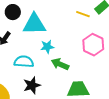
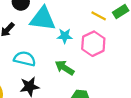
pink hexagon: (93, 45) -> (93, 44), moved
cyan star: (47, 47) -> (65, 36), moved

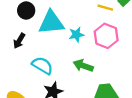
cyan semicircle: (25, 59) -> (42, 66), turned 30

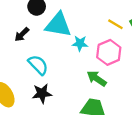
green arrow: (83, 66) -> (97, 79), moved

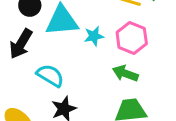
black arrow: (22, 34) -> (21, 44), size x1.5

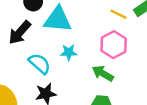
cyan star: (94, 36) -> (69, 52), moved

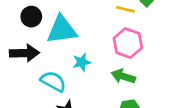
black arrow: (20, 33) -> (24, 53), turned -120

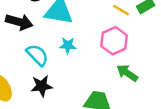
green arrow: (123, 76) -> (127, 73), moved

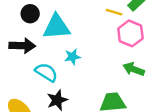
pink hexagon: (114, 41) -> (130, 33), moved

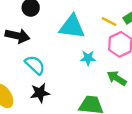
cyan triangle: (57, 27) -> (72, 27), moved
cyan star: (72, 57) -> (88, 58), moved

